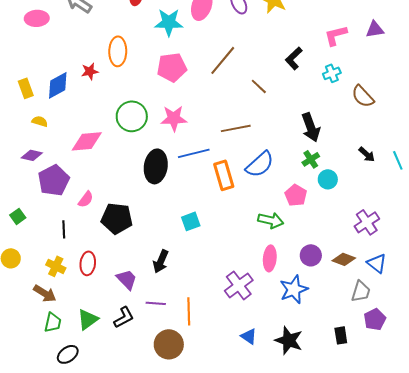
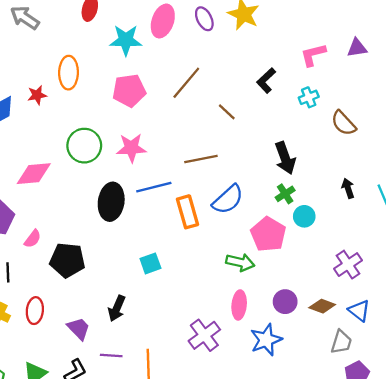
black arrow: (367, 154) -> (348, 188), turned -150
pink pentagon: (296, 195) -> (268, 234), size x1.4

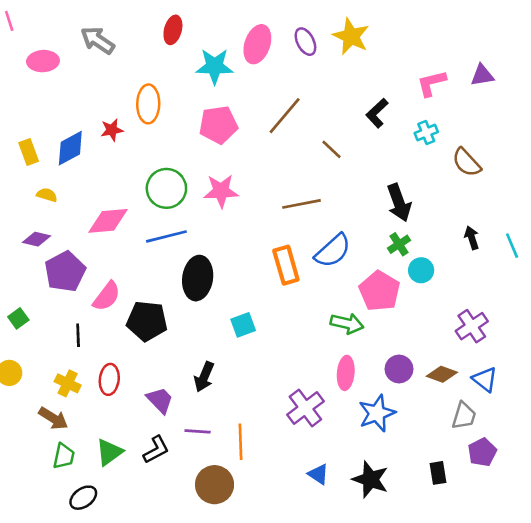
blue line: (154, 187) -> (166, 236), moved
black ellipse: (111, 202) -> (198, 278), moved
pink semicircle: (33, 239) -> (107, 296), size x1.4

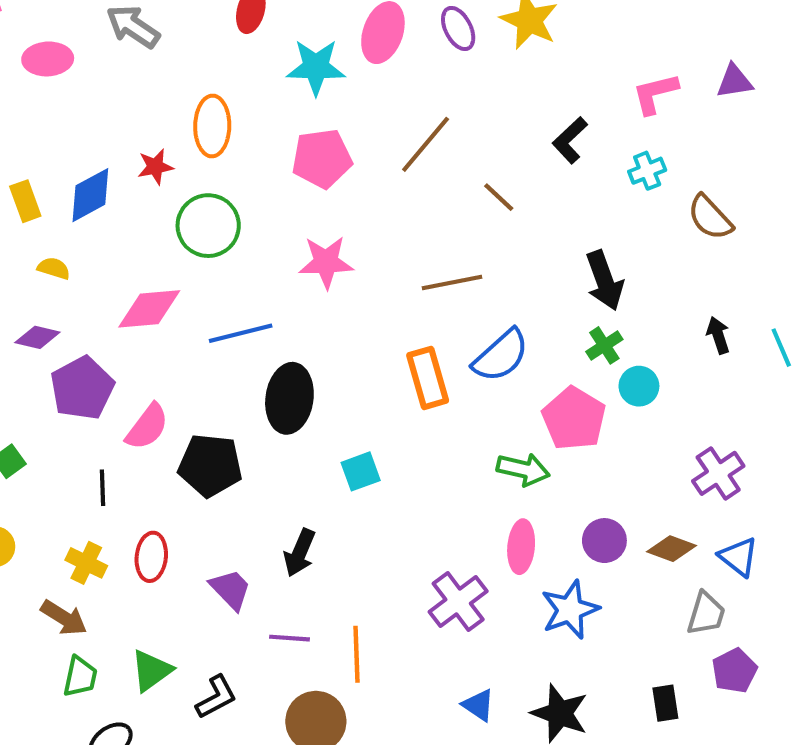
green circle: (166, 188) -> (208, 226), moved
black L-shape: (156, 450) -> (216, 697), moved

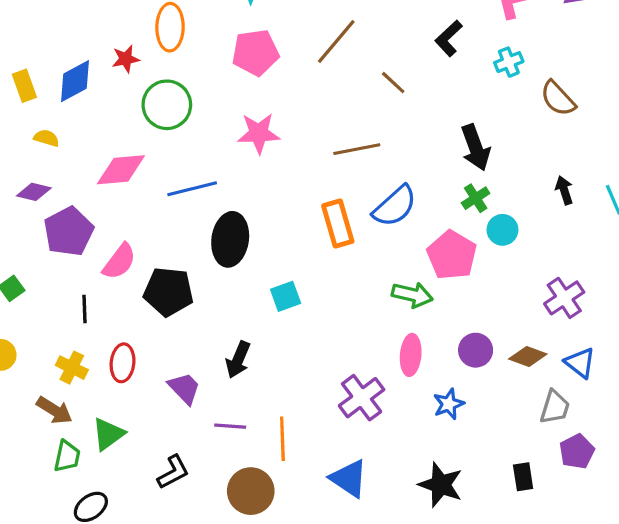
blue star: (570, 610) -> (449, 404), size x0.7
green triangle: (151, 671) -> (108, 434), moved
blue triangle: (478, 705) -> (349, 478), moved, size x1.5

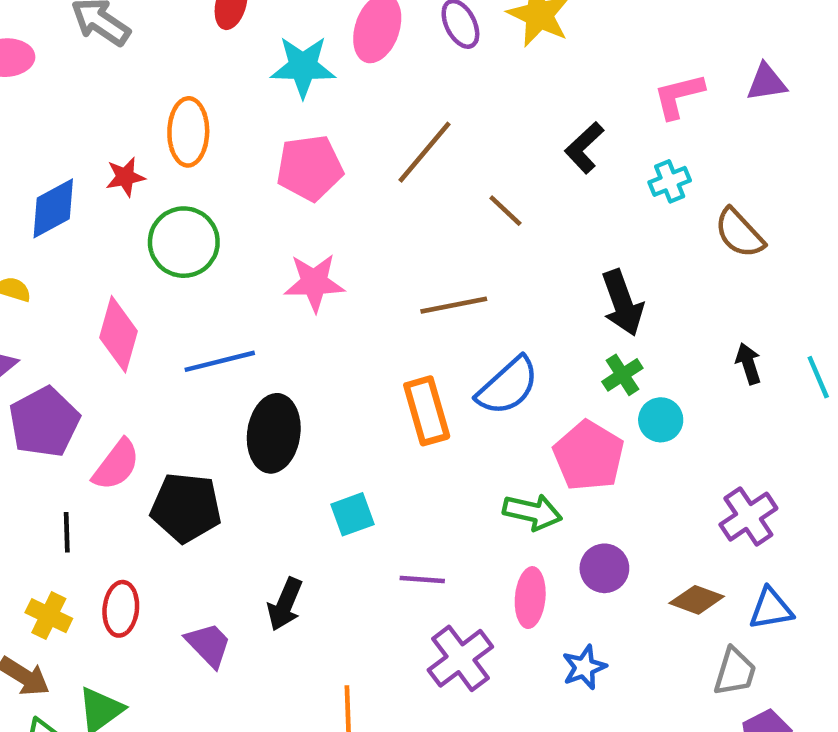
pink diamond: (121, 170) -> (119, 334), turned -69
purple circle: (476, 350) -> (604, 568), moved
blue triangle: (580, 363) -> (771, 609), turned -48
purple line: (230, 426) -> (422, 580), moved

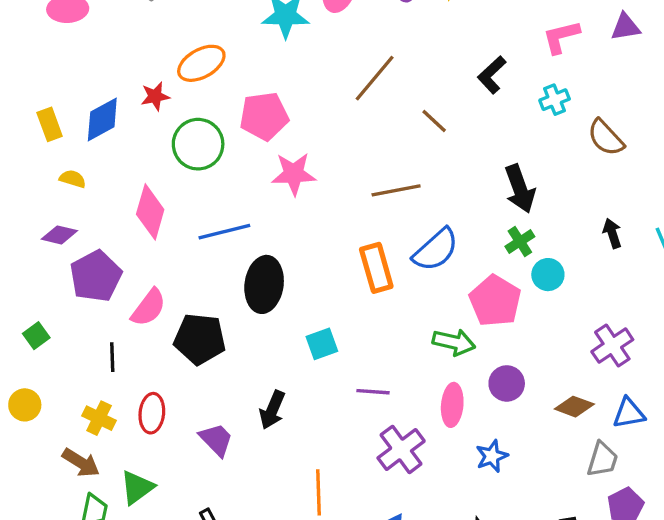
orange ellipse: (188, 132) -> (201, 63), turned 60
pink pentagon: (310, 168) -> (264, 116), moved

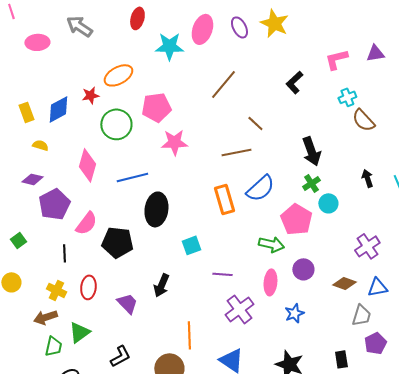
cyan cross: (555, 100) -> (347, 97), moved
brown line: (434, 121) -> (255, 123), moved
brown arrow: (81, 463) -> (45, 317), turned 130

